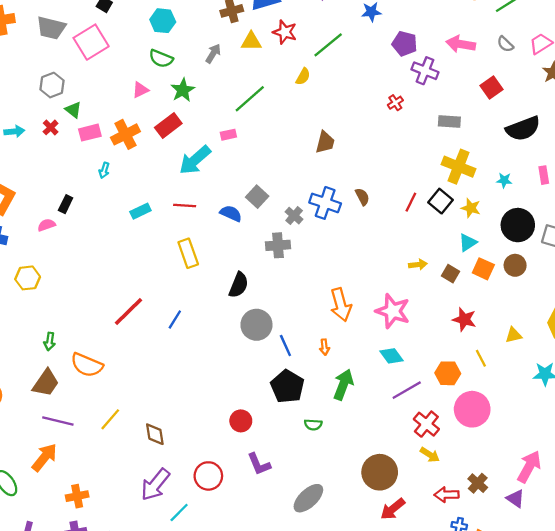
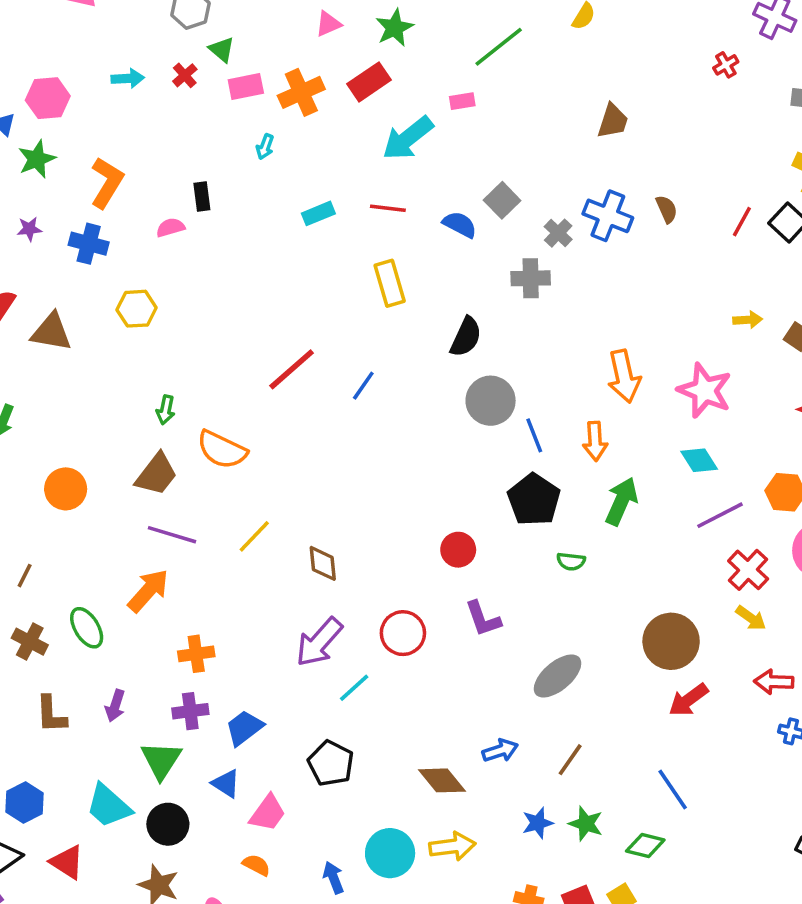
black rectangle: (66, 204) -> (202, 196), turned -36
orange arrow: (324, 347) -> (595, 441), size x1.5

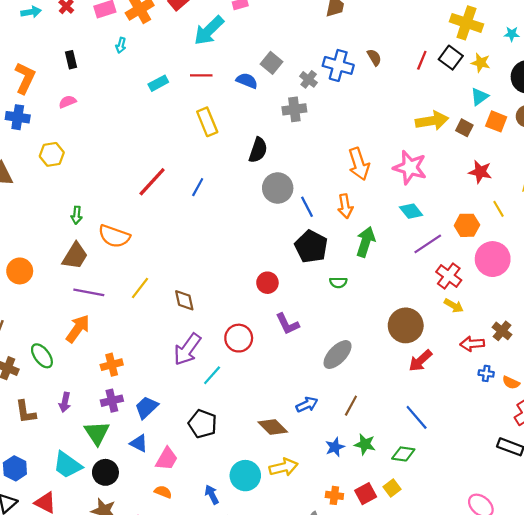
black rectangle: (202, 196) -> (71, 60), moved
yellow arrow: (748, 320) -> (432, 121), size x1.8

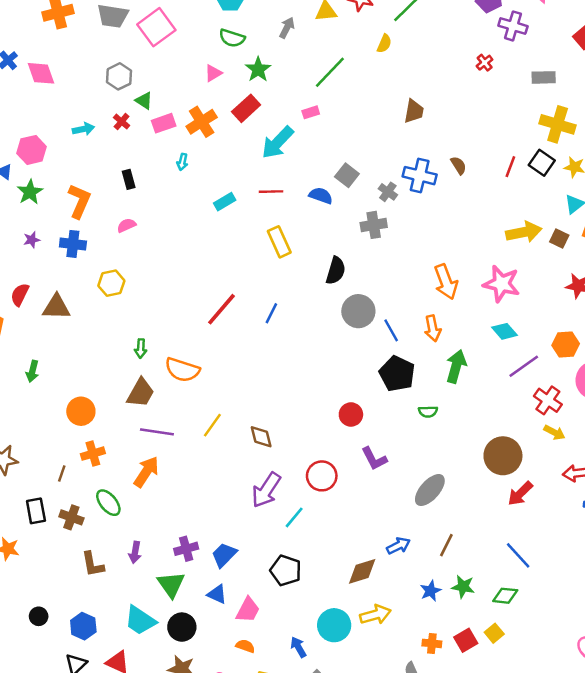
orange cross: (112, 365) -> (93, 454), moved
brown diamond: (273, 427) -> (362, 571), turned -60

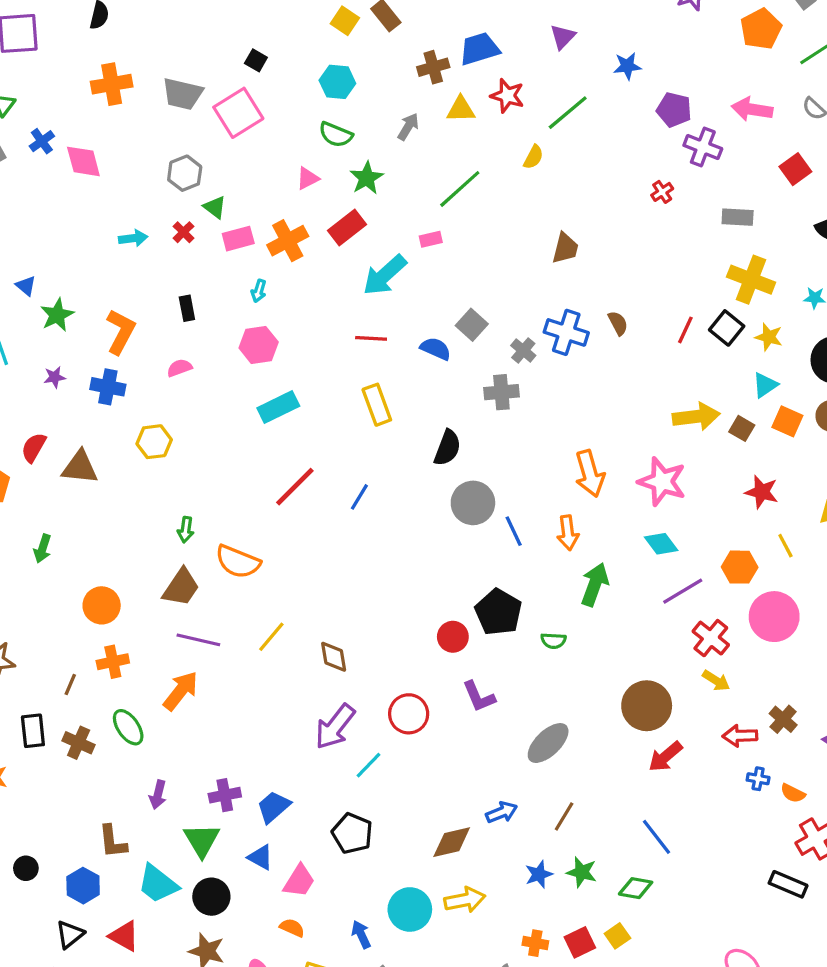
pink hexagon: (32, 150) -> (259, 345), moved
cyan rectangle: (225, 202) -> (278, 407), moved, size x1.4
black pentagon: (397, 374) -> (498, 612), moved
brown L-shape: (93, 564) -> (113, 842), moved

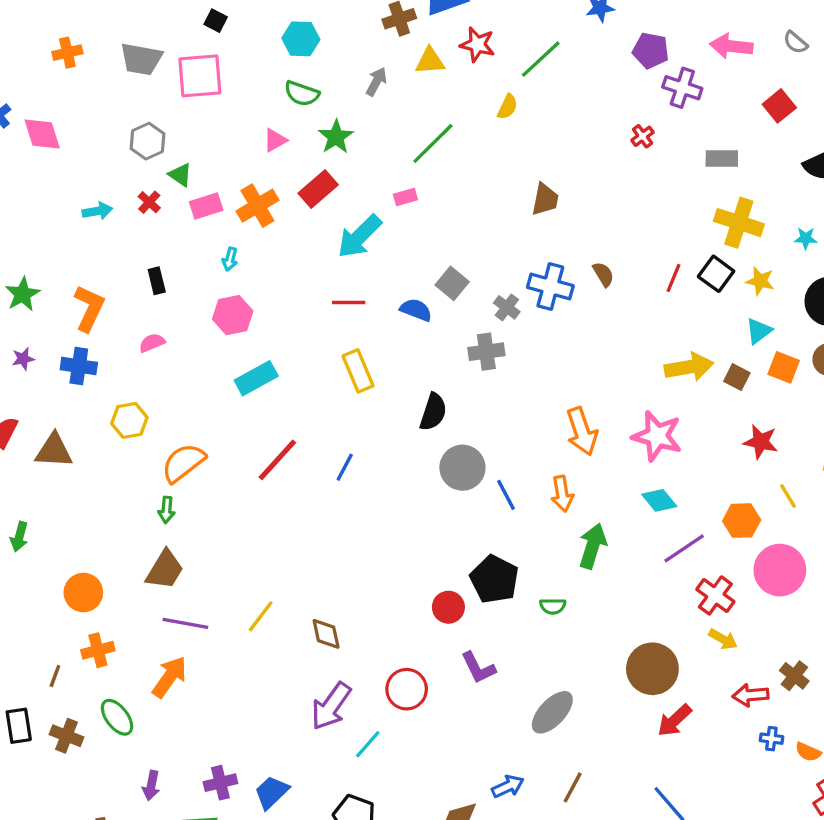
orange cross: (112, 84) -> (67, 53), size x0.7
pink square: (238, 113) -> (200, 76), turned 30
orange semicircle: (238, 562) -> (183, 463), moved, turned 123

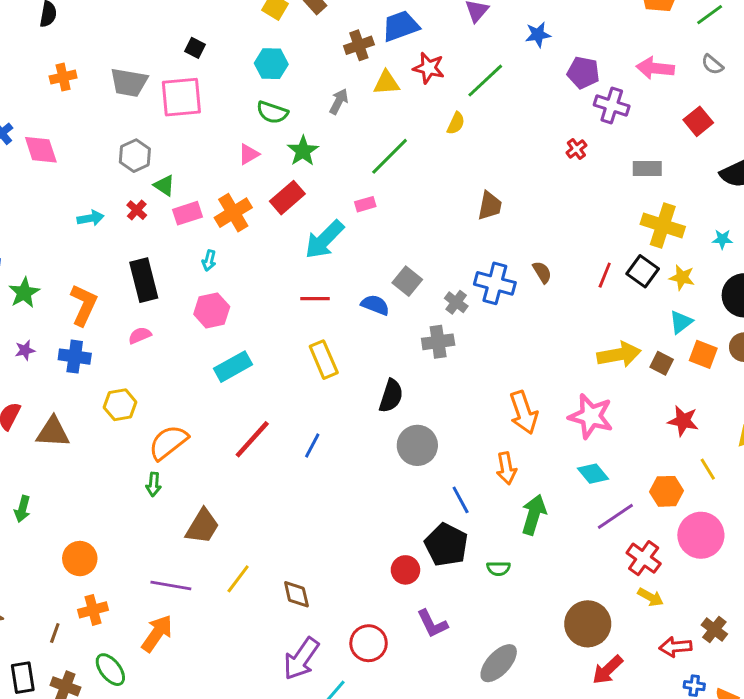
black rectangle: (157, 281) -> (144, 280), size x1.8
blue line: (506, 495) -> (461, 500), moved
brown trapezoid: (165, 570) -> (202, 526), moved

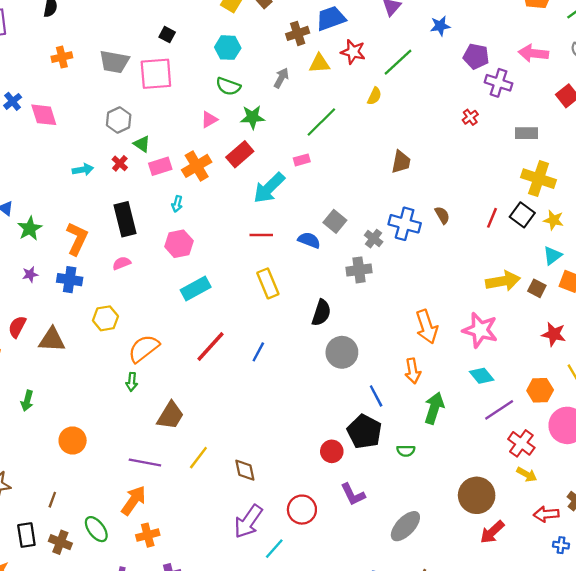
green star: (303, 151) -> (252, 117), turned 30
orange cross: (93, 610) -> (148, 535), moved

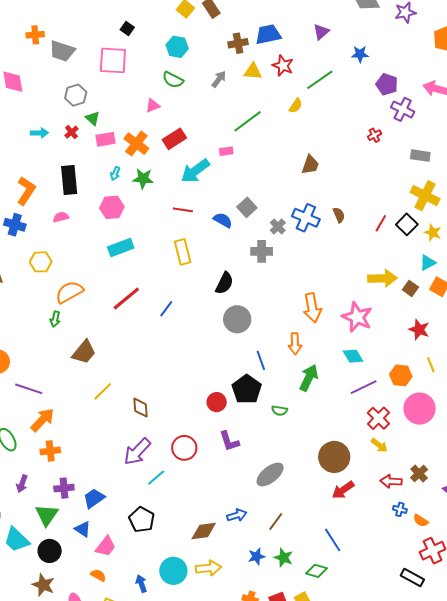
gray trapezoid: (114, 62) -> (62, 51), moved
green star: (252, 117) -> (143, 179), moved
orange cross: (197, 166) -> (136, 144), turned -30
purple line: (145, 462) -> (29, 389), moved

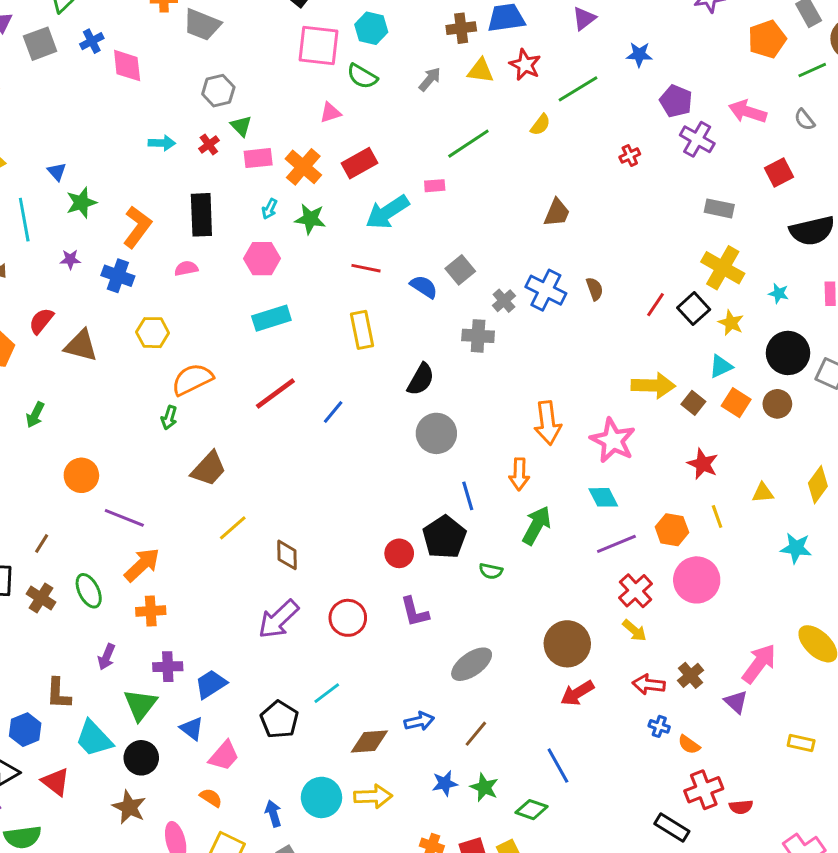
pink square: (113, 60) -> (319, 45), moved
red cross: (374, 135) -> (630, 156), moved
cyan line: (156, 478) -> (327, 693), moved

